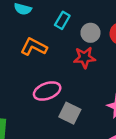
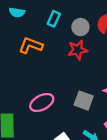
pink ellipse: (47, 91) -> (42, 102), moved
gray square: (70, 113) -> (84, 101), moved

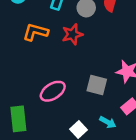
red star: (78, 50) -> (72, 34), moved

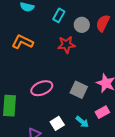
orange L-shape: (35, 32) -> (22, 42), moved

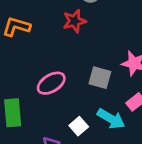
cyan arrow: (82, 122) -> (111, 119), size x1.5

